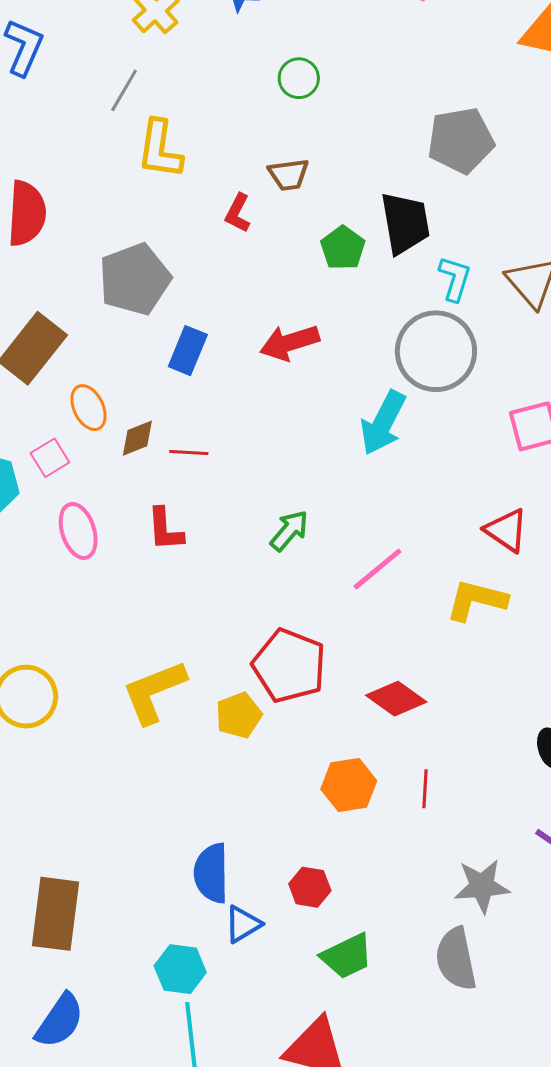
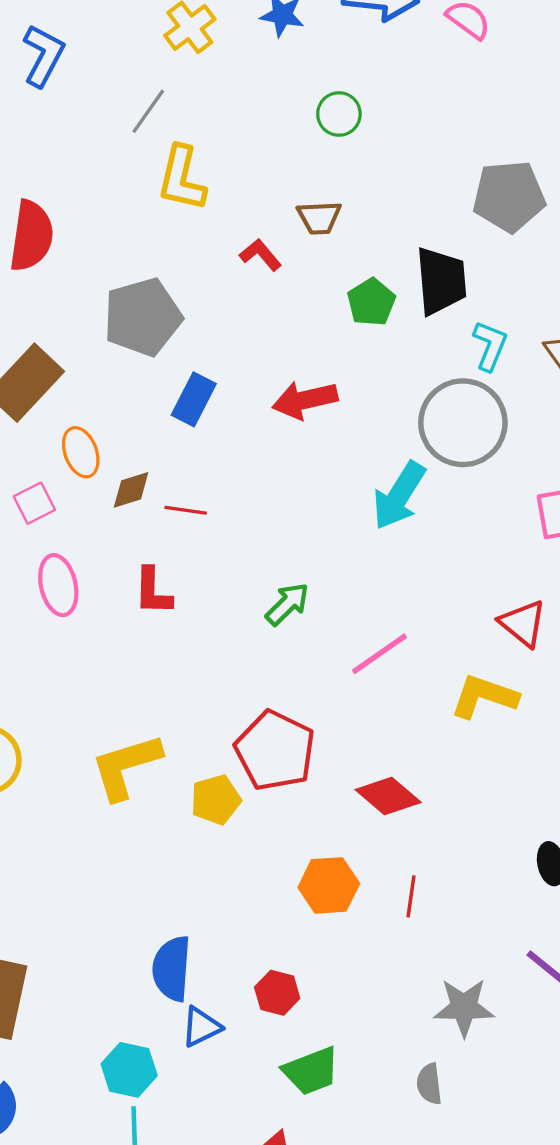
red L-shape: (238, 213) -> (260, 255), turned 108
gray semicircle: (456, 959) -> (429, 1084), size x0.6

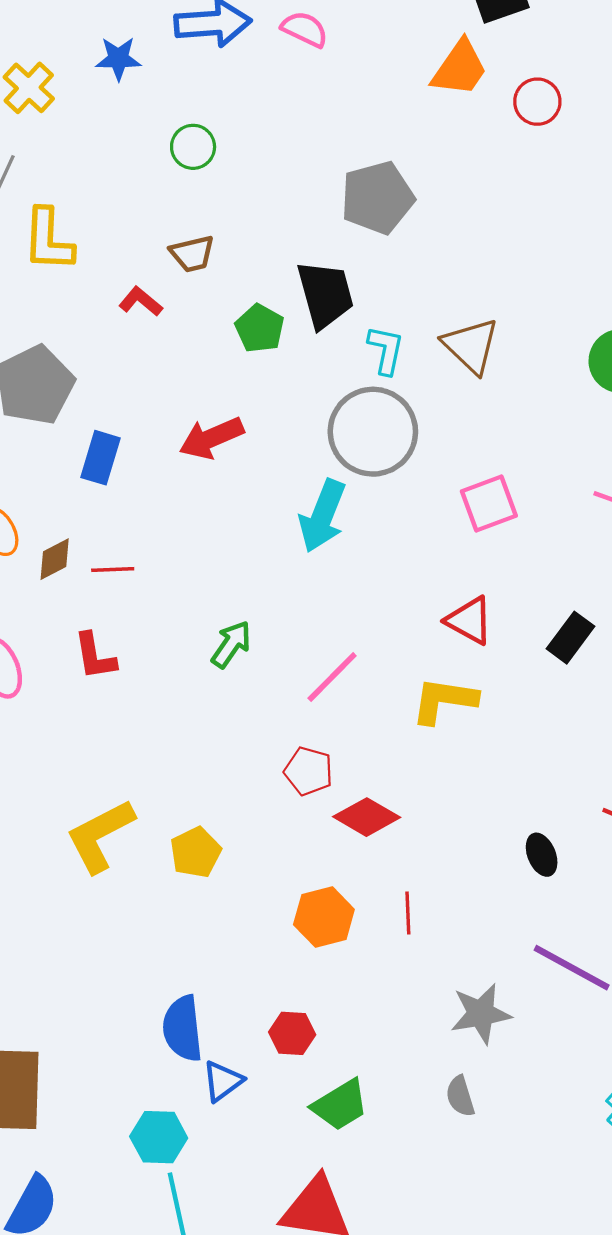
red pentagon: (275, 751) -> (309, 771), moved, size x0.6

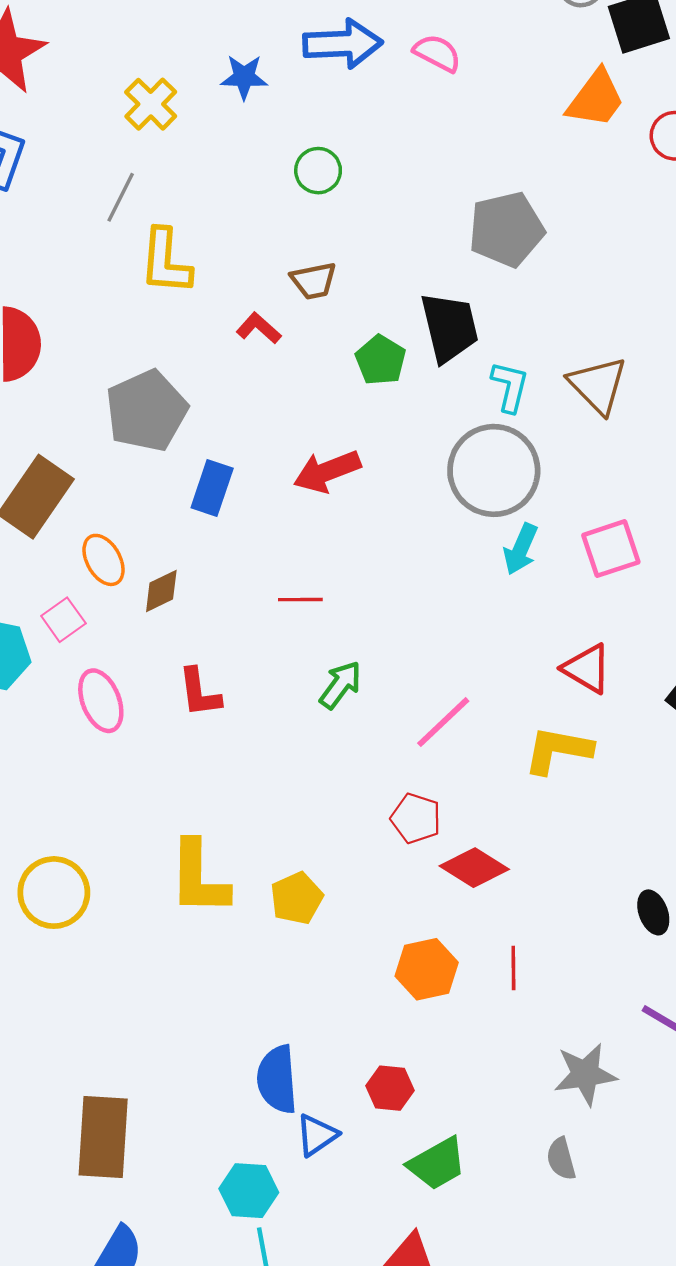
cyan arrow: (323, 516) -> (521, 549), moved, size x0.7
red line: (113, 569) -> (300, 600), moved
yellow L-shape: (100, 836) -> (199, 878), turned -64

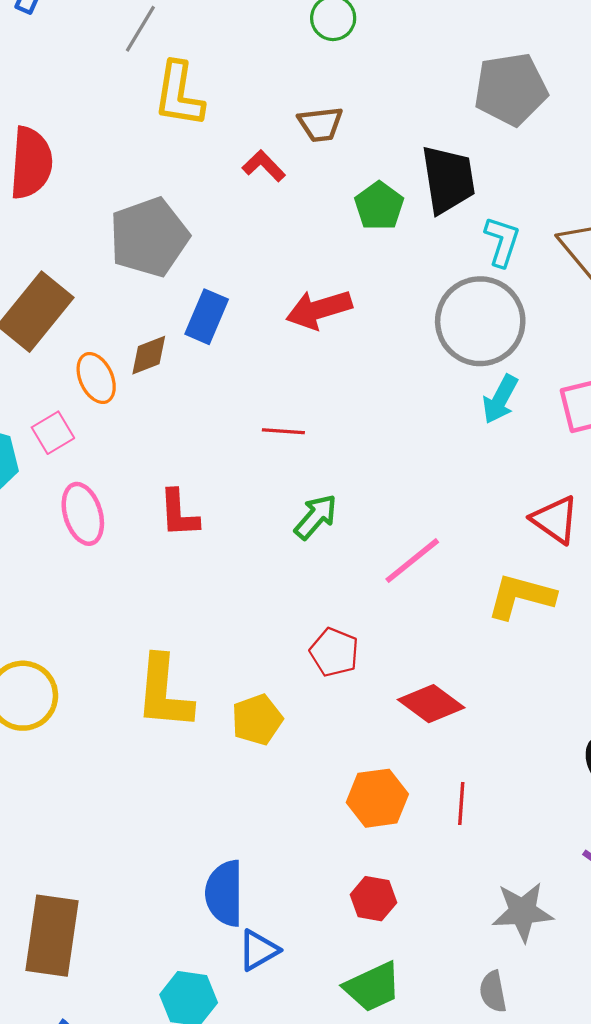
brown diamond: (161, 591) -> (149, 355), moved
red pentagon: (416, 818) -> (334, 652), moved
red hexagon: (390, 1088) -> (373, 899), moved

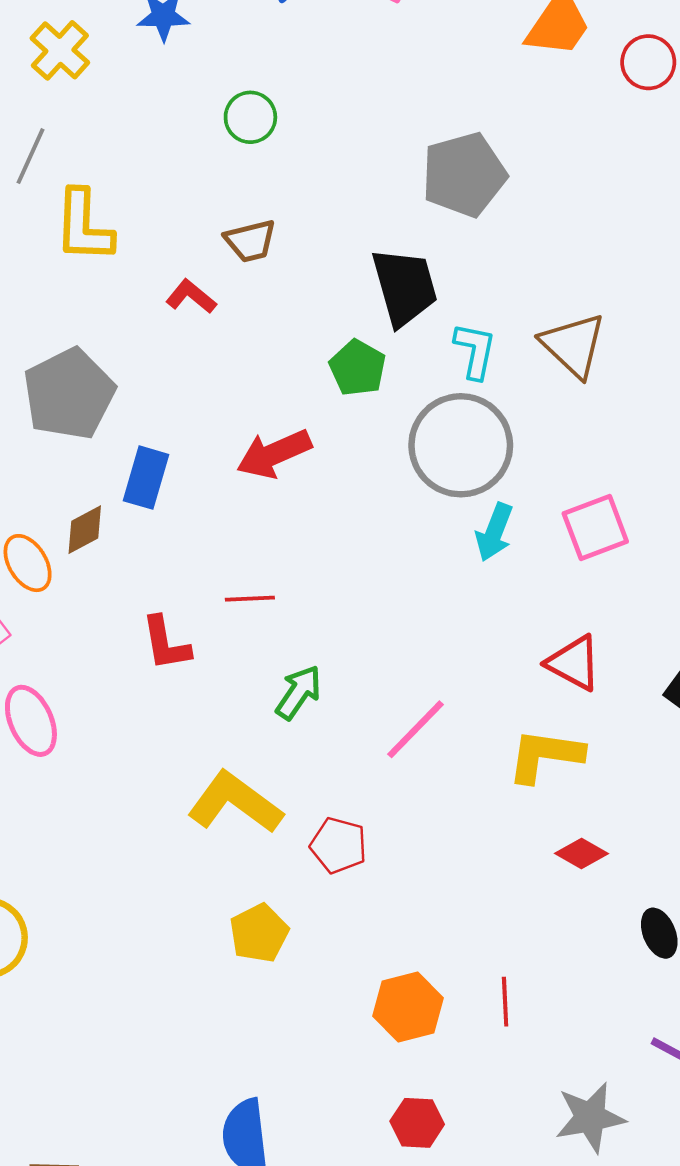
green pentagon: (379, 206) -> (358, 368), moved
red L-shape: (179, 513) -> (166, 643), moved
yellow L-shape: (164, 692) -> (235, 803), moved, turned 128
red diamond: (431, 704) -> (582, 854), moved, size x0.7

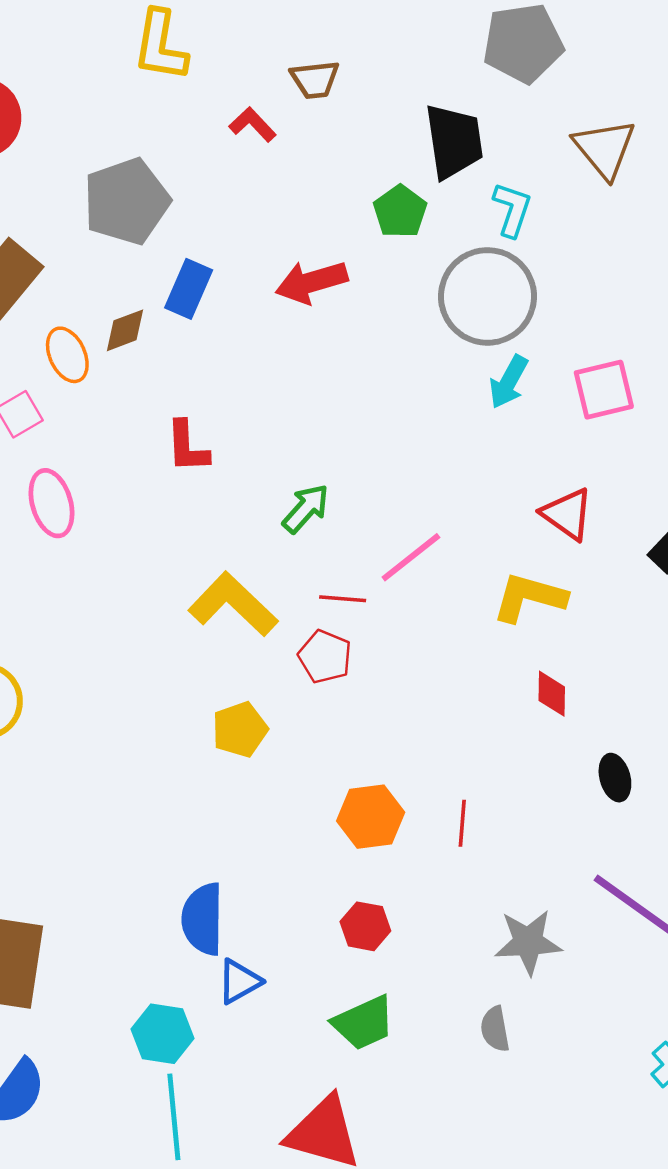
brown triangle: (573, 345) -> (605, 149), moved
red line: (250, 599) -> (343, 599), moved
red diamond: (582, 854) -> (552, 694), turned 54

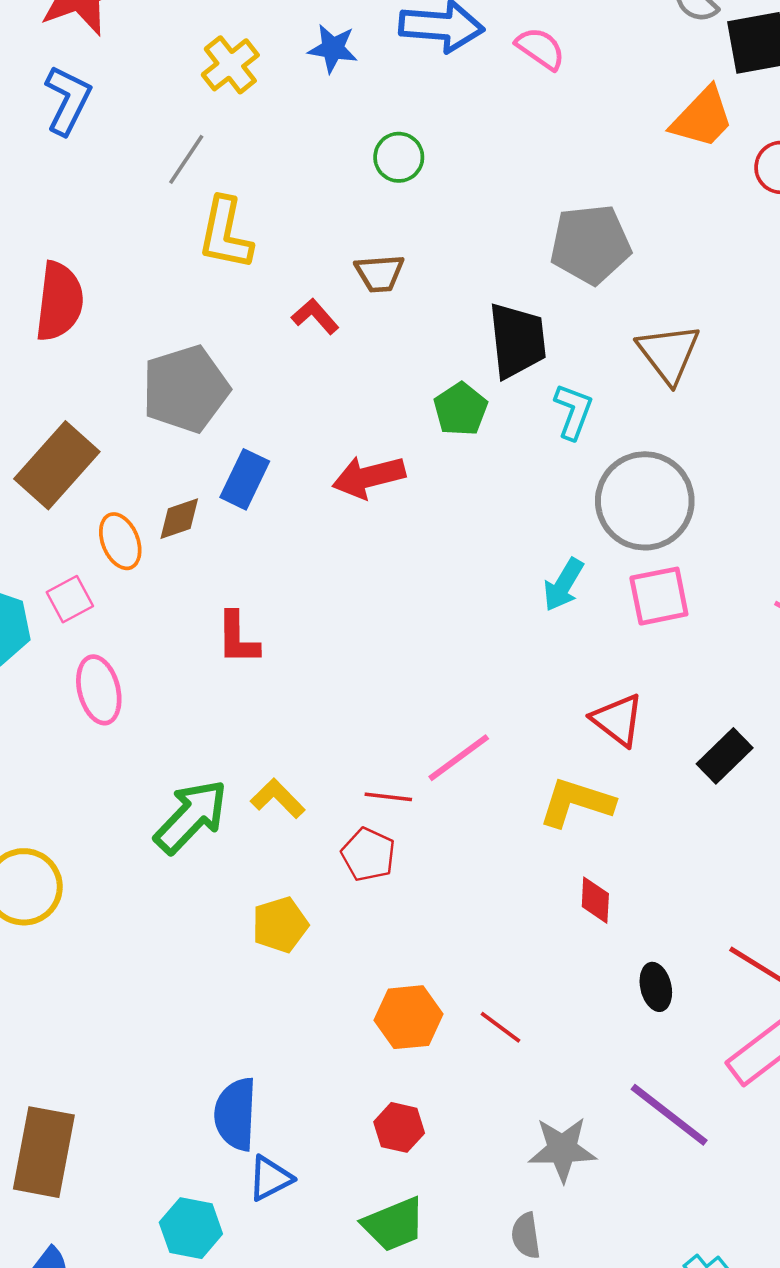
gray circle: (487, 296) -> (645, 501), moved
green arrow: (306, 509) -> (191, 816), moved, size x1.5
yellow L-shape: (233, 604) -> (278, 798), size x0.6
red line: (462, 823) -> (500, 1027), turned -60

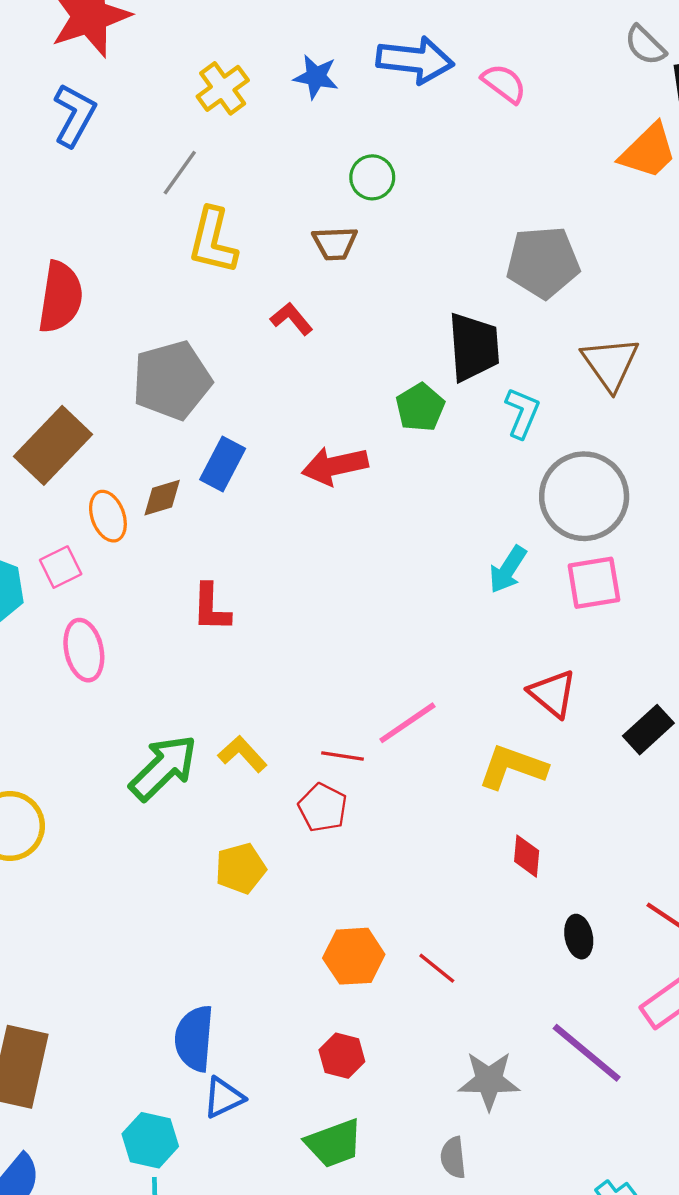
brown trapezoid: (380, 273) -> (335, 243), moved

